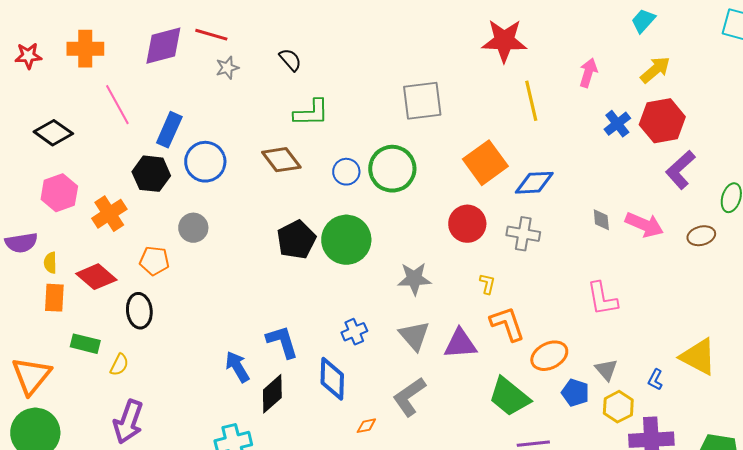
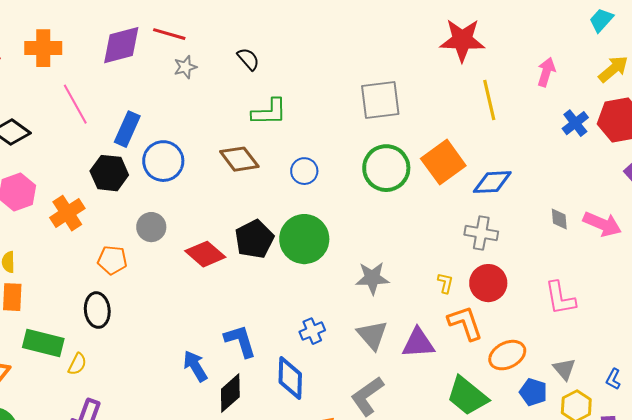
green circle: (392, 169) -> (386, 168), moved
red circle: (467, 224) -> (488, 283), moved
red diamond: (96, 277) -> (205, 254), moved
green rectangle: (85, 344) -> (43, 343), size x1.4

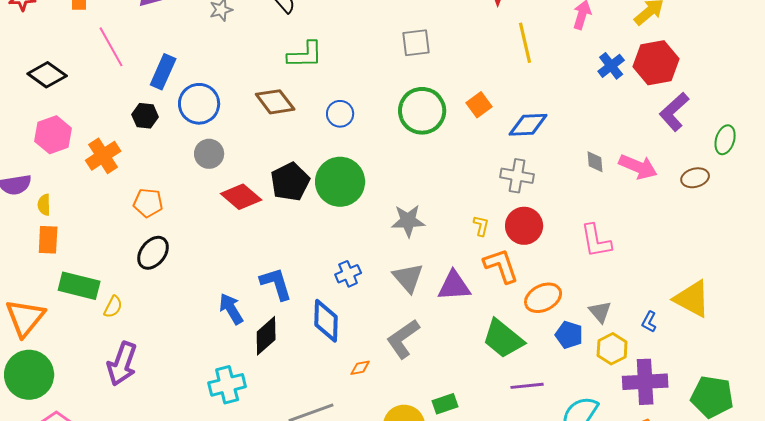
gray square: (380, 100) -> (416, 43), size x0.7
orange square: (443, 162) -> (479, 105), size x0.6
black hexagon: (109, 173) -> (145, 116), size x0.7
gray circle: (151, 227) -> (209, 154), moved
black ellipse: (97, 310) -> (153, 253), moved, turned 44

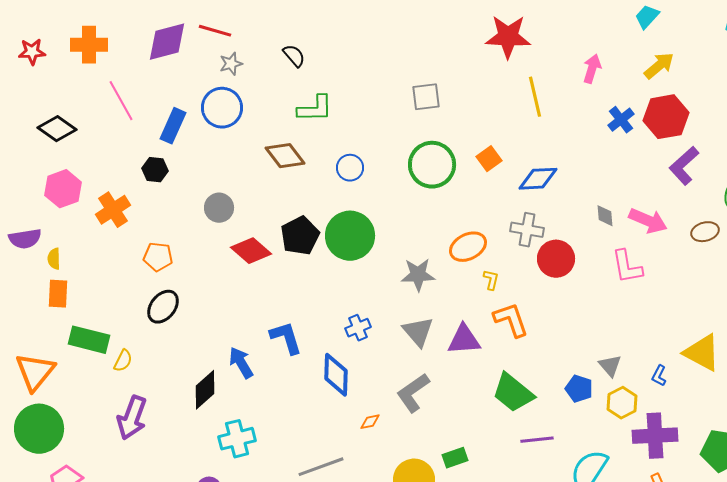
blue circle: (199, 104) -> (222, 108), moved
red circle: (524, 226) -> (556, 259), moved
pink L-shape: (596, 241) -> (627, 267), moved
orange ellipse: (543, 298) -> (468, 247), moved
black diamond: (266, 336) -> (205, 390), moved

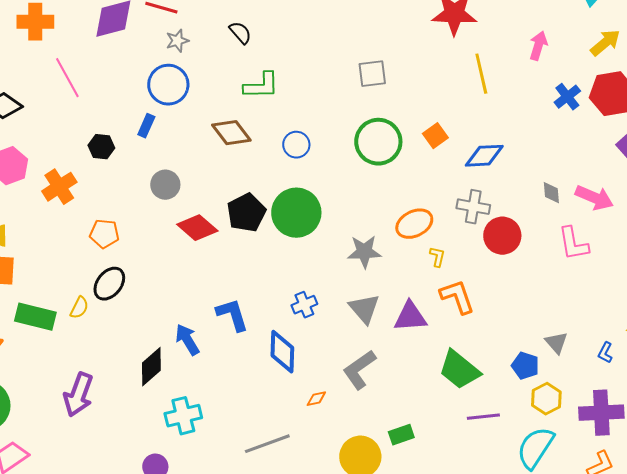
blue rectangle: (173, 126) -> (146, 126), moved, size x0.7
yellow semicircle: (123, 361) -> (79, 308), moved
yellow hexagon: (622, 403) -> (546, 399), moved

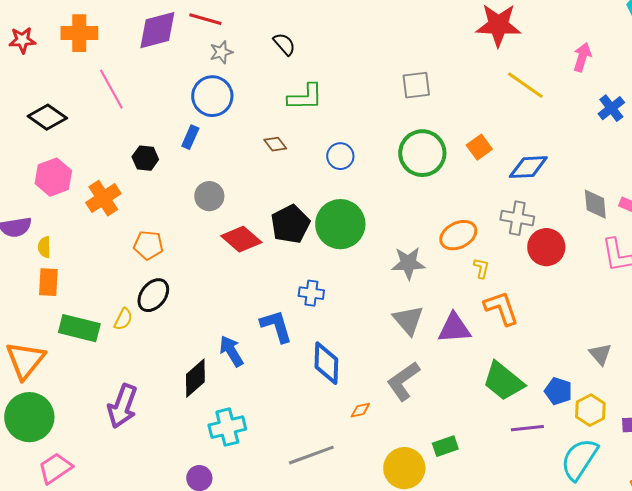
yellow line: (481, 74) -> (525, 85), turned -42
brown diamond: (231, 133) -> (275, 144), size x0.6
gray diamond: (551, 193) -> (595, 204), size x1.4
blue cross: (304, 305) -> (311, 293), moved, turned 30
blue pentagon: (525, 366) -> (558, 391), moved

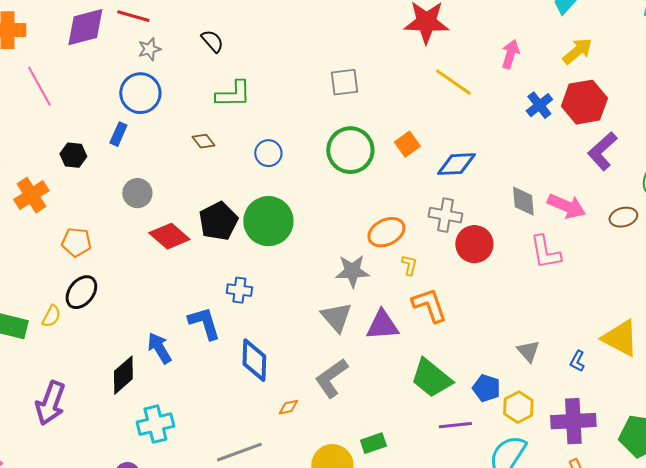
gray star: (408, 263) -> (352, 271), moved

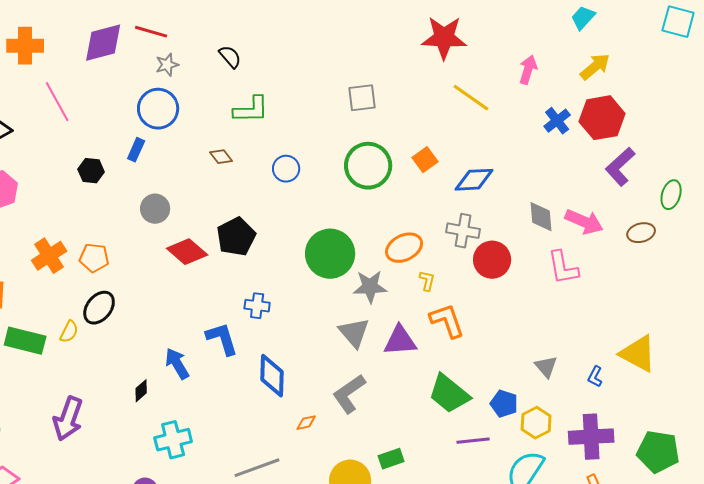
orange cross: (31, 195) -> (49, 256), moved
green circle: (268, 221) -> (330, 254), moved
black diamond: (123, 375) -> (141, 391), size x0.6

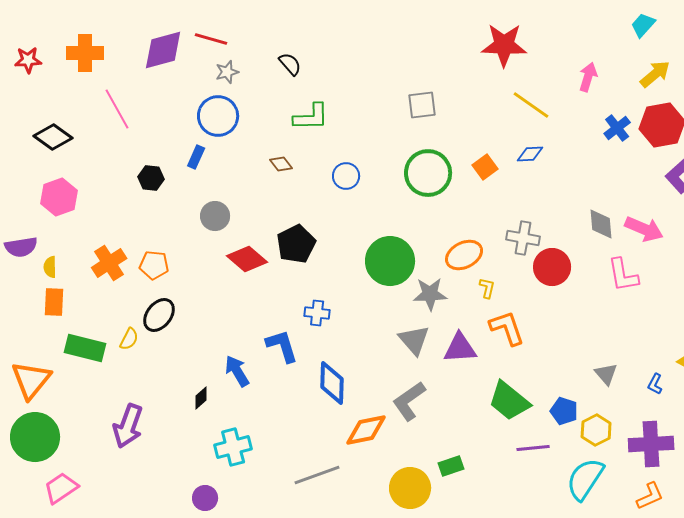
blue diamond: (474, 180) -> (530, 154), moved, size x0.7
orange diamond: (306, 423) -> (366, 430), size x2.0

